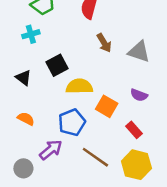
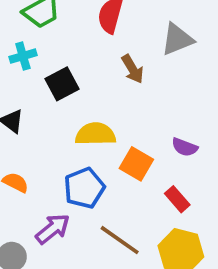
gray triangle: (139, 52) -> (177, 39), moved, turned -40
black square: (57, 65) -> (62, 84), moved

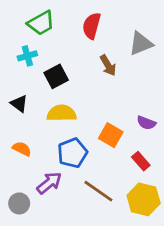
yellow semicircle: (95, 134) -> (62, 113), moved

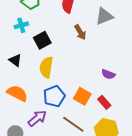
yellow semicircle: (62, 113) -> (46, 67), turned -80
orange square: (111, 135) -> (82, 96), moved
orange semicircle: (22, 149) -> (17, 93), size x1.5

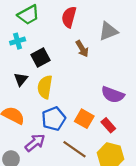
black triangle: (15, 60) -> (21, 79), moved, turned 32
purple semicircle: (108, 74) -> (113, 95), size x1.5

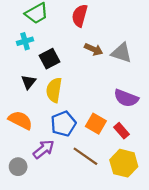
gray triangle: (108, 31) -> (121, 53), moved, turned 40
brown arrow: (82, 49) -> (94, 49), turned -35

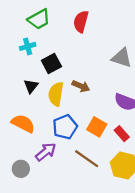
brown arrow: (94, 49) -> (81, 86), moved

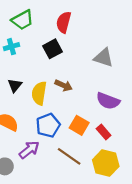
black square: (51, 63) -> (53, 49), moved

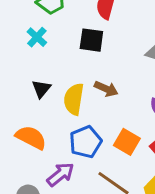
cyan cross: (11, 47) -> (37, 37), turned -32
black square: (53, 49) -> (91, 40), turned 36

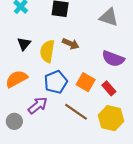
orange semicircle: (31, 137) -> (16, 79), turned -55

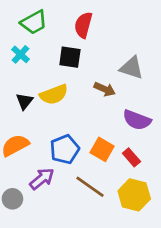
brown arrow: (71, 44) -> (105, 89), moved
yellow semicircle: (47, 51) -> (54, 95), moved, turned -120

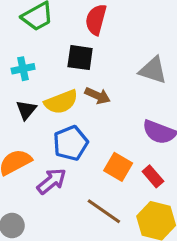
cyan cross: (20, 54) -> (23, 69), moved, turned 36
brown arrow: (105, 89) -> (98, 96), moved
blue pentagon: (65, 149) -> (71, 143), moved
purple arrow: (42, 179) -> (52, 181), moved

